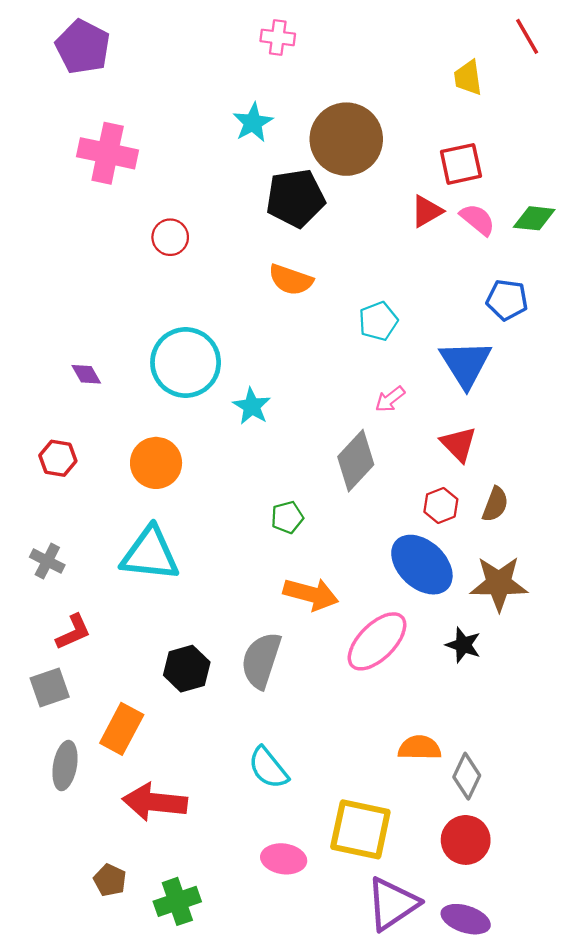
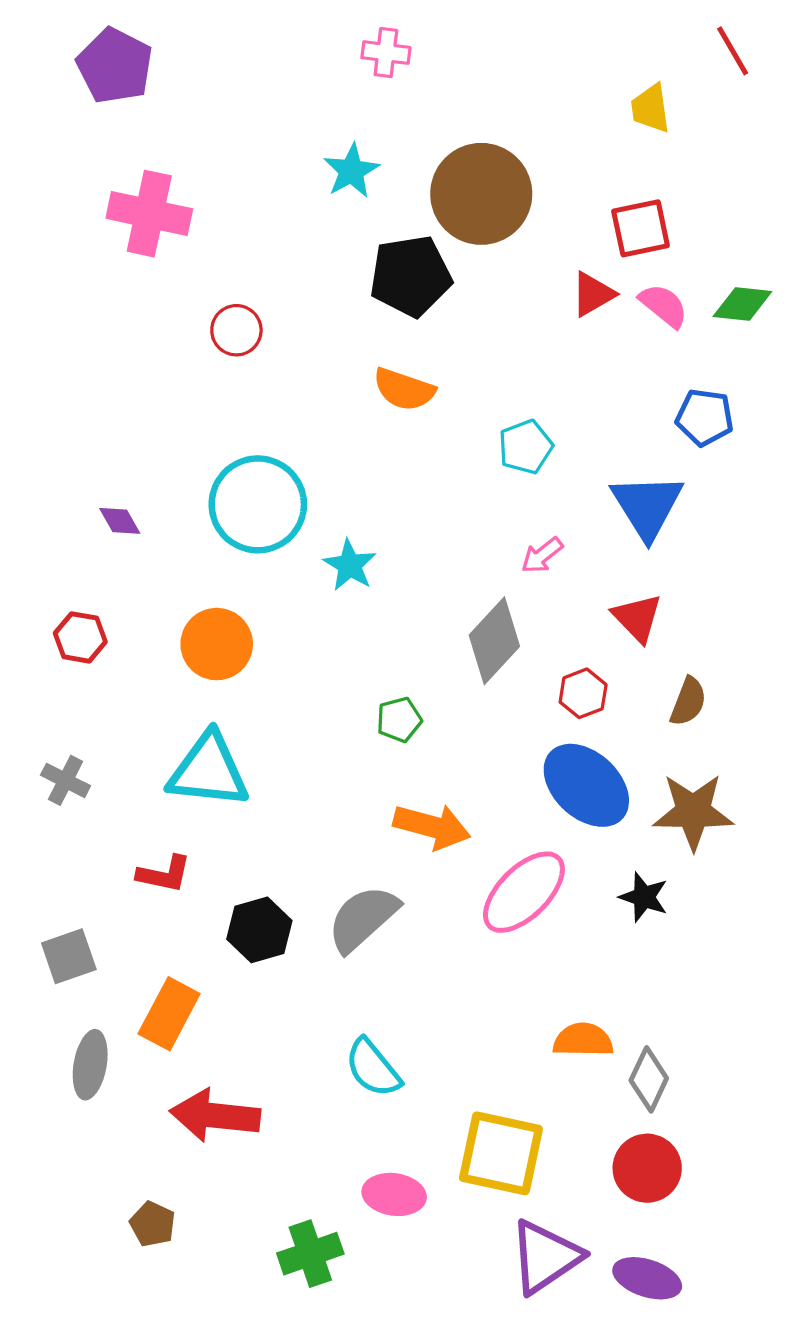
red hexagon: (441, 505) -> (583, 693), moved
red L-shape: (73, 632) -> (164, 874), moved, turned 36
gray semicircle: (261, 660) -> (363, 918), turned 30
green cross: (177, 901) -> (310, 1254), moved

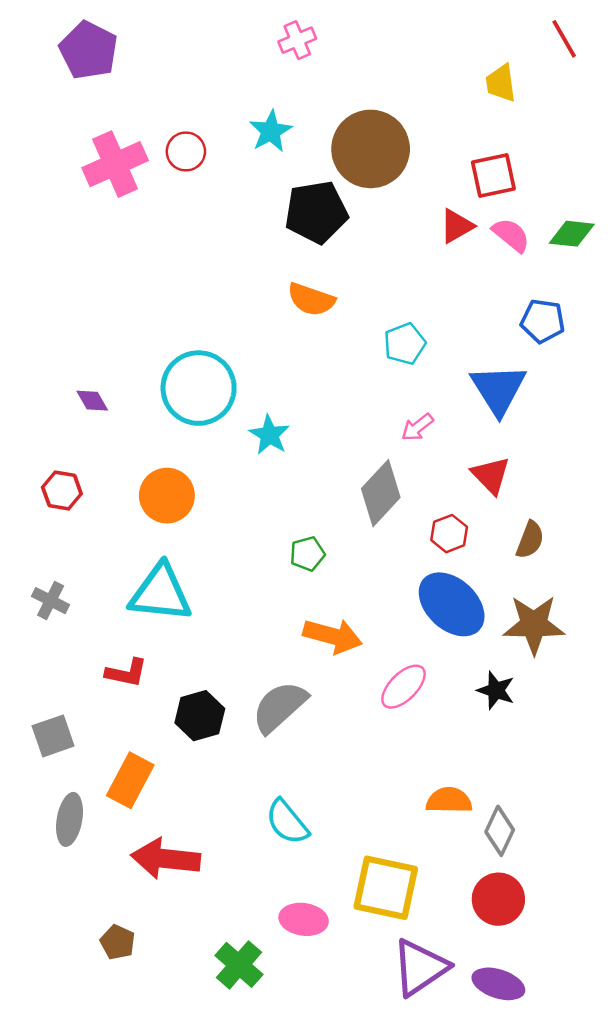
pink cross: (386, 53) -> (297, 40), turned -30
pink cross: (149, 214) -> (115, 164), turned -36
red circle: (236, 330) -> (186, 151), moved
pink ellipse: (524, 892) -> (404, 687), size x0.7
green cross: (310, 1254) -> (239, 965), turned -30

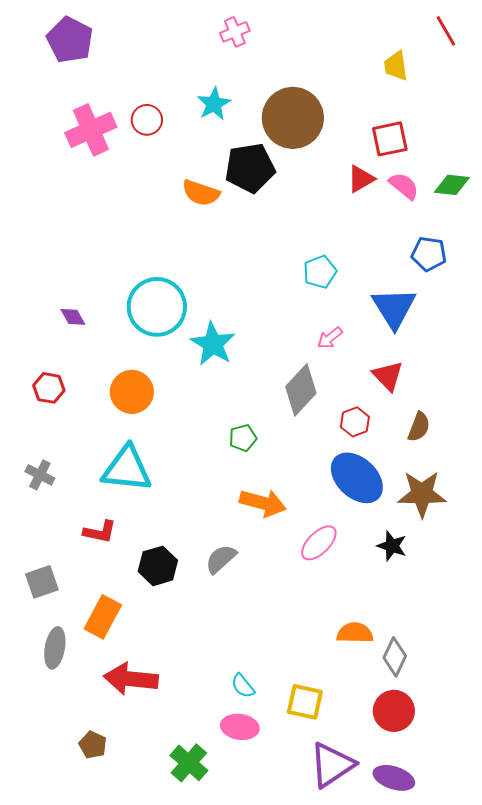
orange semicircle: (311, 299) -> (201, 193), moved
cyan star: (269, 435) -> (213, 344), size x1.4
gray semicircle: (280, 707) -> (221, 559), size x0.7
cyan semicircle: (287, 822) -> (243, 686), moved, size x0.7
yellow square: (386, 888) -> (305, 702), size x0.7

